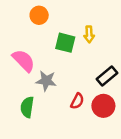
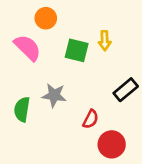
pink semicircle: (24, 61) -> (28, 48), moved
red circle: (103, 106) -> (112, 144), moved
green semicircle: (27, 107) -> (22, 109), moved

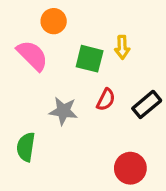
green semicircle: (22, 109) -> (26, 147), moved
red semicircle: (91, 119) -> (106, 100), moved

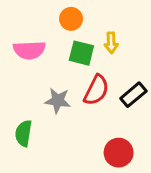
orange circle: (54, 21) -> (71, 19), moved
pink semicircle: (32, 55) -> (29, 50), turned 132
red semicircle: (106, 100) -> (96, 90), size x1.5

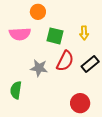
orange circle: (71, 19) -> (38, 12), moved
yellow arrow: (111, 43) -> (84, 33), moved

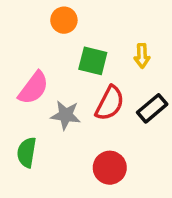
pink semicircle: (20, 34) -> (33, 88), moved, turned -50
red circle: (80, 103) -> (110, 168), moved

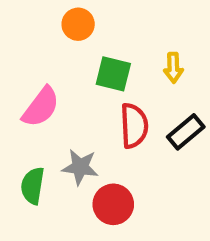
red semicircle: (110, 103) -> (134, 126), turned -30
gray star: (66, 115) -> (80, 167), moved
red circle: (110, 168) -> (113, 204), moved

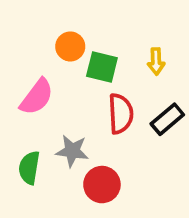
orange circle: (78, 24) -> (70, 46), moved

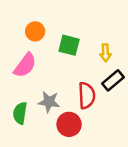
orange circle: (70, 46) -> (35, 31), moved
yellow arrow: (156, 61) -> (105, 53), moved
red semicircle: (121, 114) -> (87, 95), moved

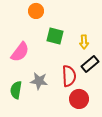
orange circle: (35, 31) -> (36, 11), moved
red circle: (69, 124) -> (79, 99), moved

